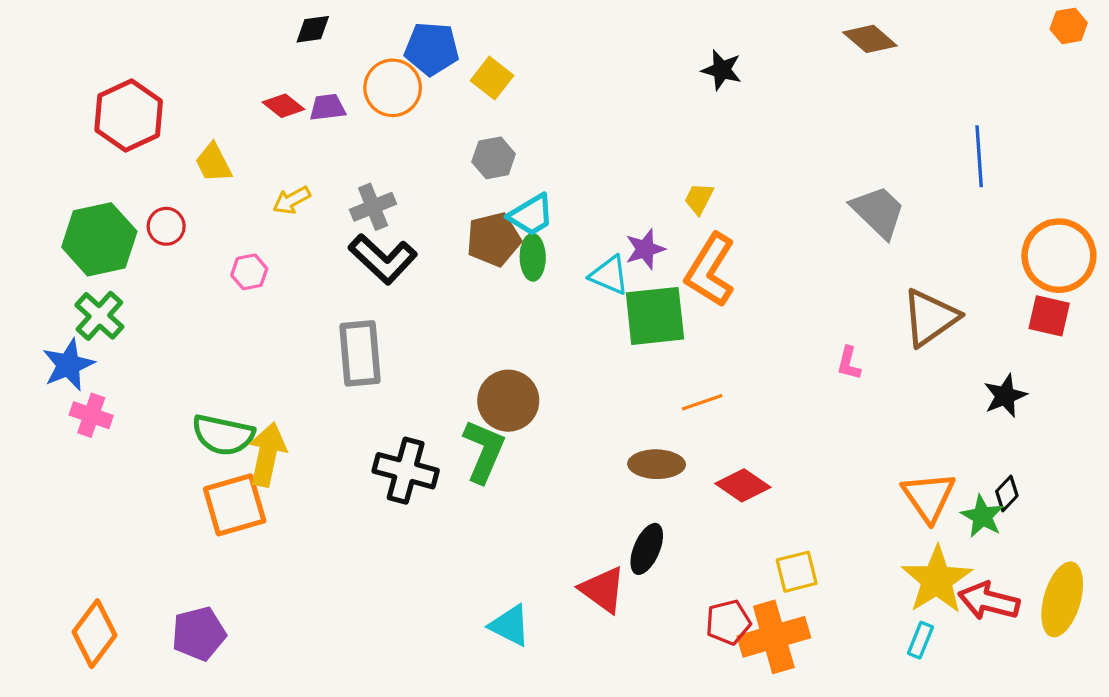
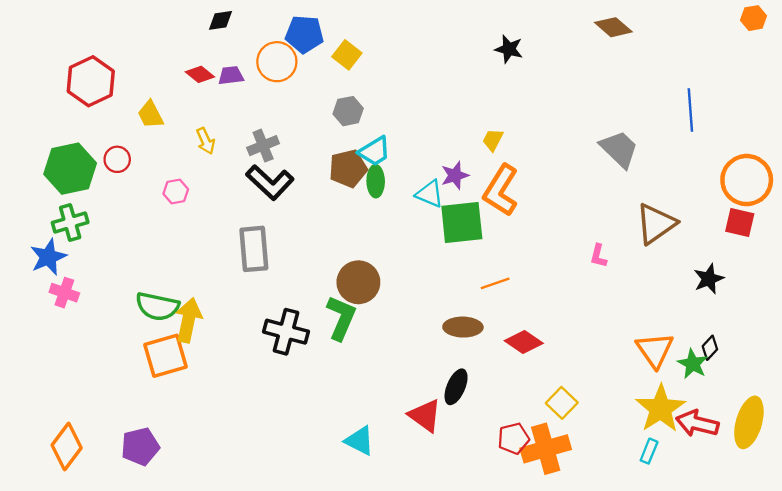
yellow arrow: (292, 200) -> (206, 141), turned -85
green cross: (99, 316) -> (70, 223), turned 32
yellow square: (797, 572) -> (562, 403), turned -32

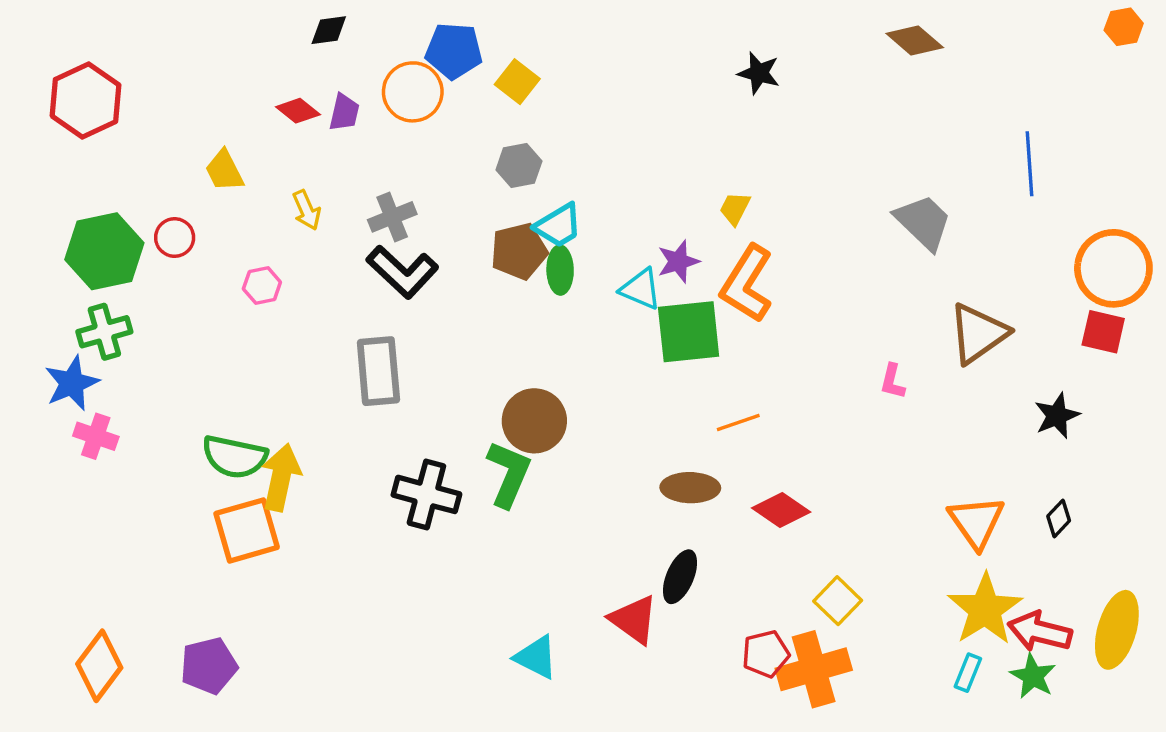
purple trapezoid: (231, 75) -> (344, 112), turned 110
red hexagon: (91, 81) -> (86, 100), moved
green star: (693, 364) -> (1033, 676), moved

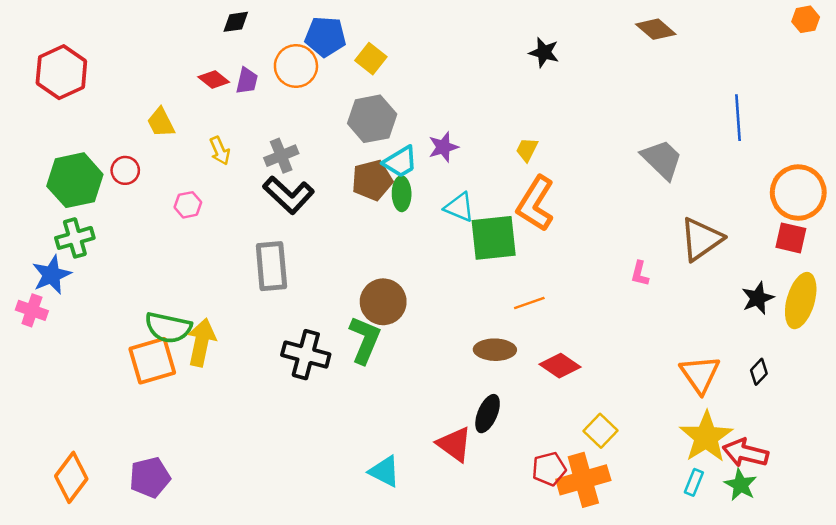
gray hexagon: (519, 166) -> (372, 119), size x1.5
purple star: (678, 261) -> (443, 147), moved
pink cross: (96, 436) -> (32, 310), moved
orange square: (247, 530) -> (152, 361), moved
yellow ellipse: (1117, 630) -> (801, 301), moved

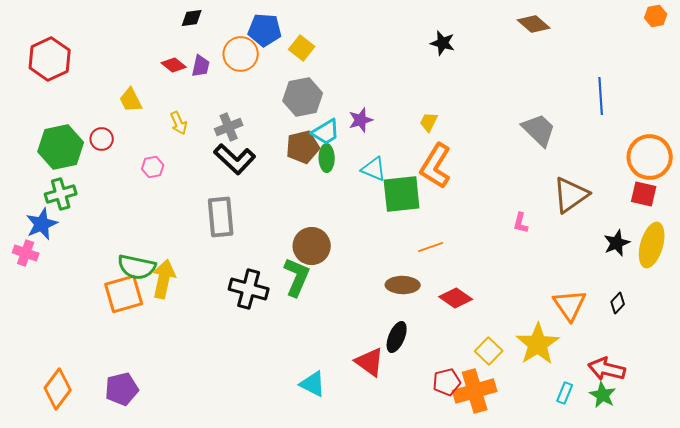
yellow star: (706, 437) -> (538, 344), moved

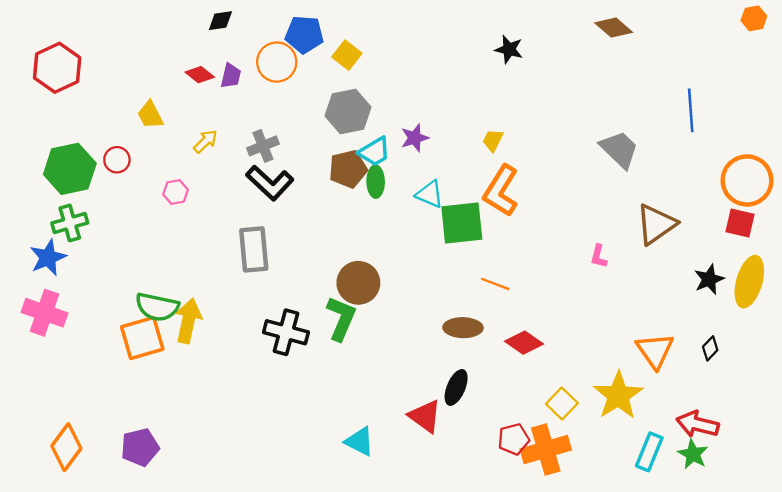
yellow arrow: (179, 123) -> (205, 141), turned -110
orange line: (431, 247) -> (495, 284), turned 40
pink cross: (26, 253) -> (44, 313), moved, size x1.5
cyan rectangle: (565, 393) -> (649, 452), size x1.5

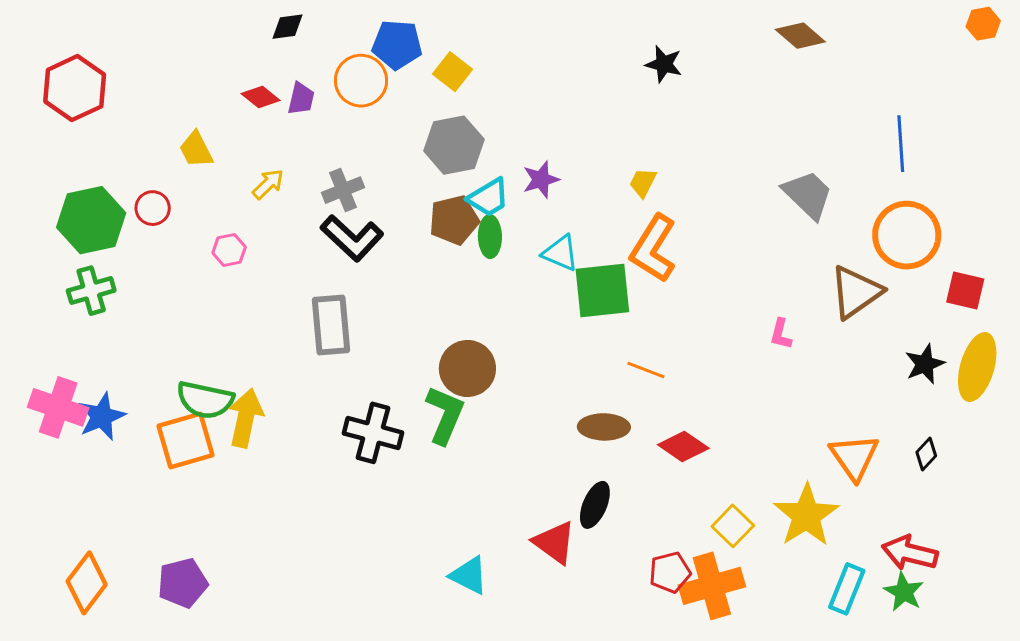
orange circle: (747, 180) -> (907, 235), moved
blue star: (48, 257) -> (102, 416), moved

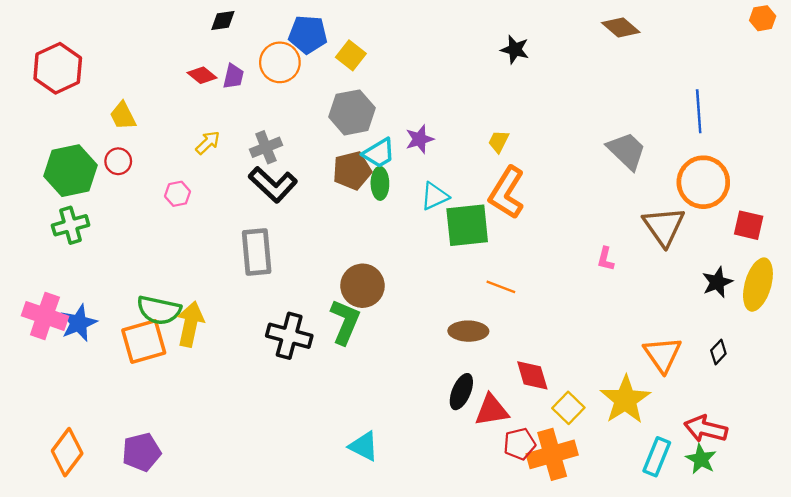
yellow trapezoid: (196, 150) -> (123, 116), moved
cyan triangle: (560, 253) -> (435, 196), turned -48
brown triangle: (856, 292) -> (664, 226), turned -30
red diamond: (683, 446) -> (532, 375), moved, turned 39
red triangle: (554, 542) -> (492, 410), moved, turned -45

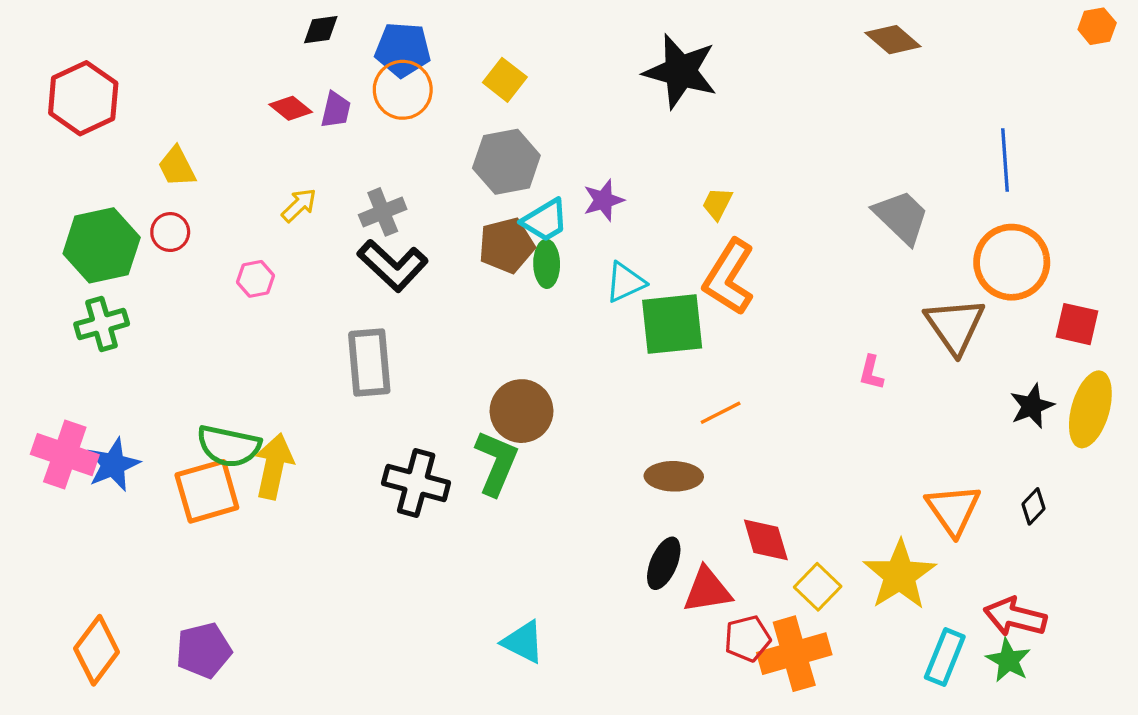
blue pentagon: (308, 34) -> (403, 50), moved
black star: (515, 50) -> (680, 71), moved, size x1.8
orange line: (501, 287) -> (721, 413), turned -48

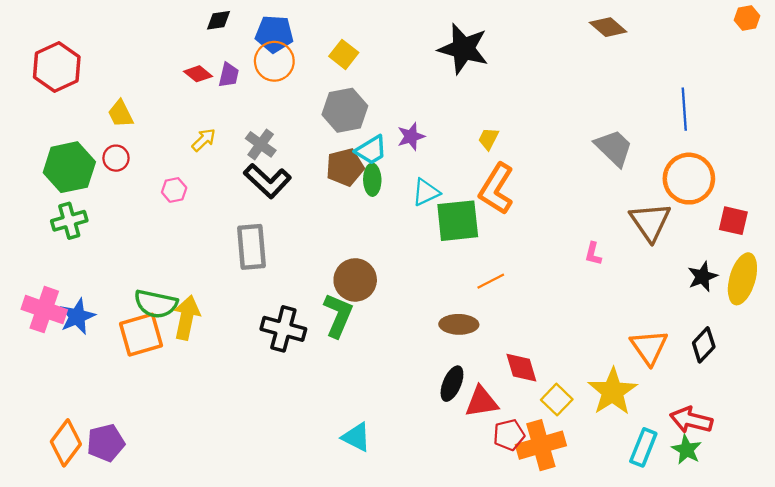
gray cross: (383, 212) -> (261, 144), turned -32
black diamond: (1033, 506) -> (704, 345), size x1.4
purple pentagon: (204, 650) -> (106, 443), moved

